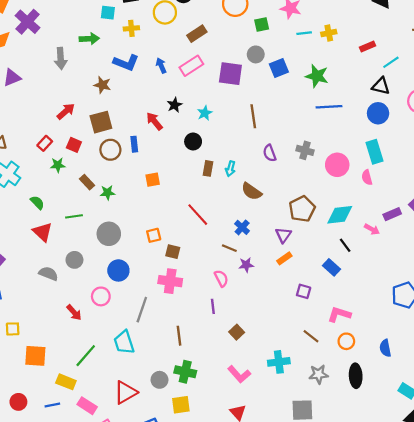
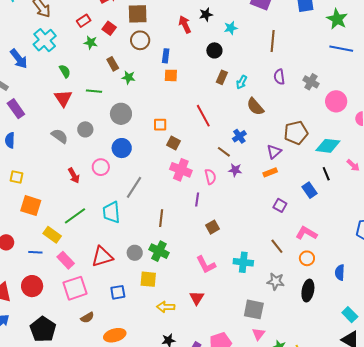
blue rectangle: (134, 144) -> (166, 56), moved
pink cross: (170, 281) -> (181, 170), moved

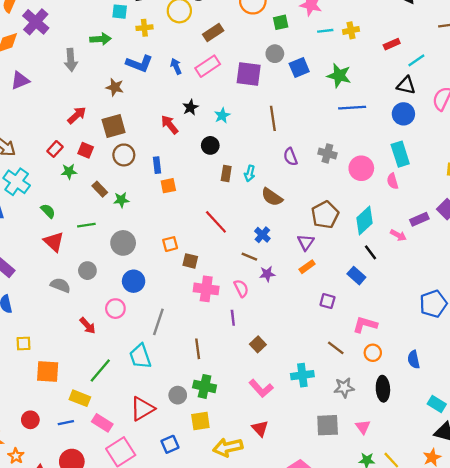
cyan diamond: (328, 146) -> (365, 220), turned -35
yellow arrow: (166, 307) -> (228, 447), size x1.4
pink triangle: (258, 334) -> (363, 427), moved

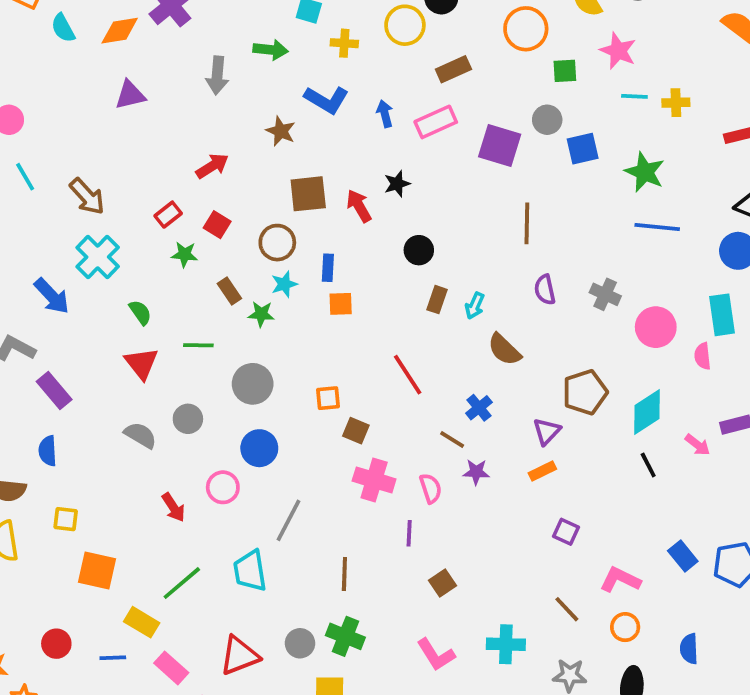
cyan star: (222, 116) -> (284, 284), moved
brown square: (114, 126) -> (308, 194), moved
blue rectangle: (356, 276) -> (683, 556), moved

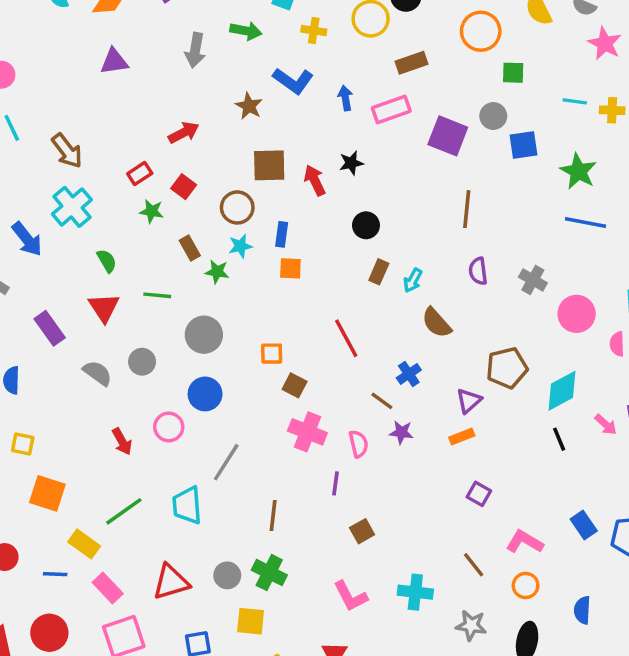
pink star: (618, 51) -> (605, 43), moved
purple rectangle: (54, 391) -> (50, 328), moved

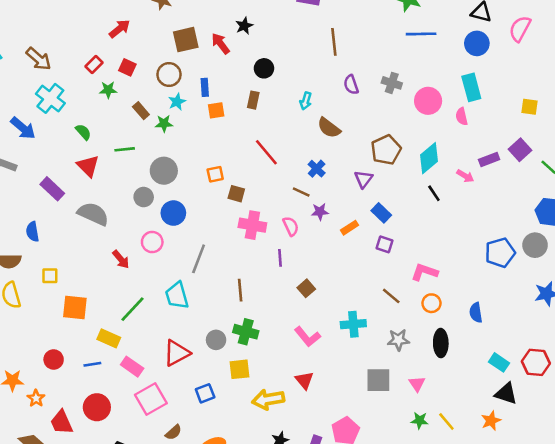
brown rectangle: (379, 272) -> (253, 100), moved
gray circle: (142, 362) -> (144, 197), moved
gray semicircle: (97, 373) -> (93, 214), size x1.4
orange rectangle: (462, 437) -> (350, 228), moved
blue rectangle: (584, 525) -> (381, 213), moved

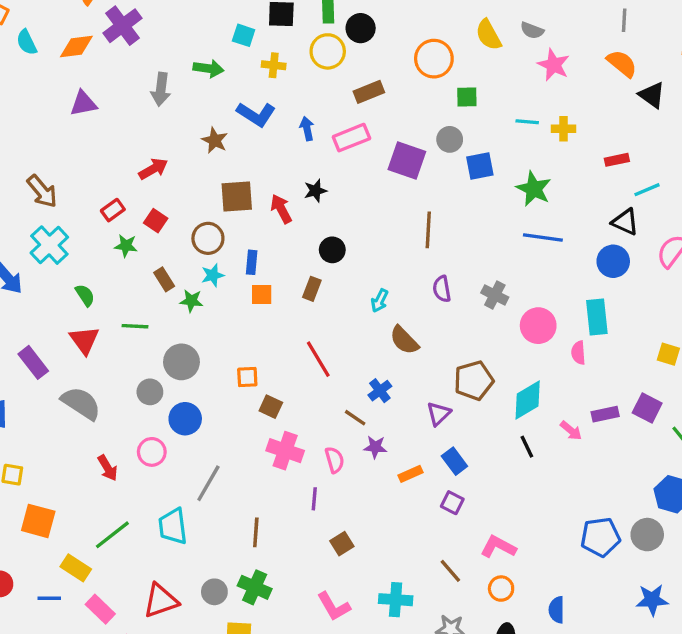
purple square: (520, 150) -> (647, 408), turned -30

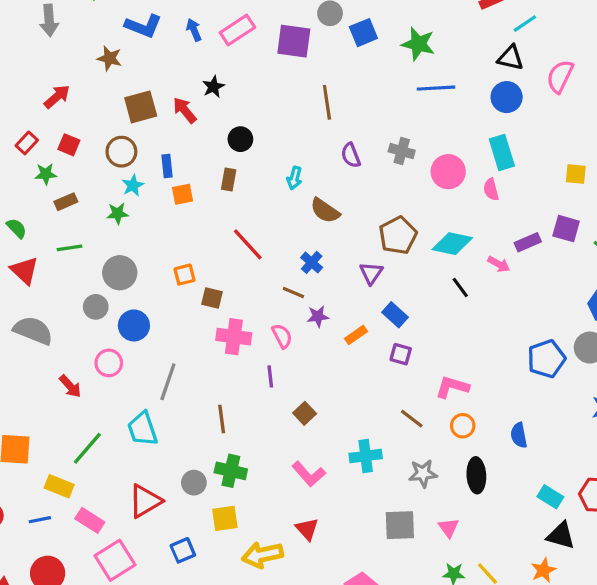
brown rectangle: (164, 279) -> (66, 202), moved, turned -70
cyan diamond: (528, 400) -> (452, 244), turned 54

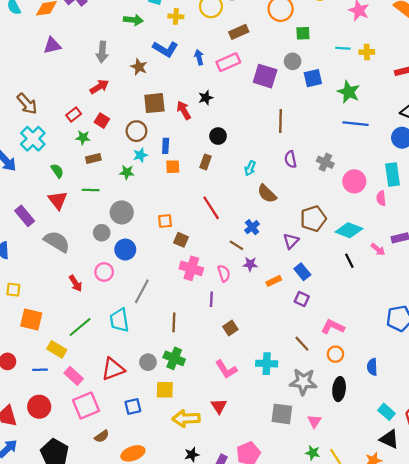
gray arrow: (49, 20) -> (102, 52), moved
gray star: (423, 473) -> (303, 382), size x1.4

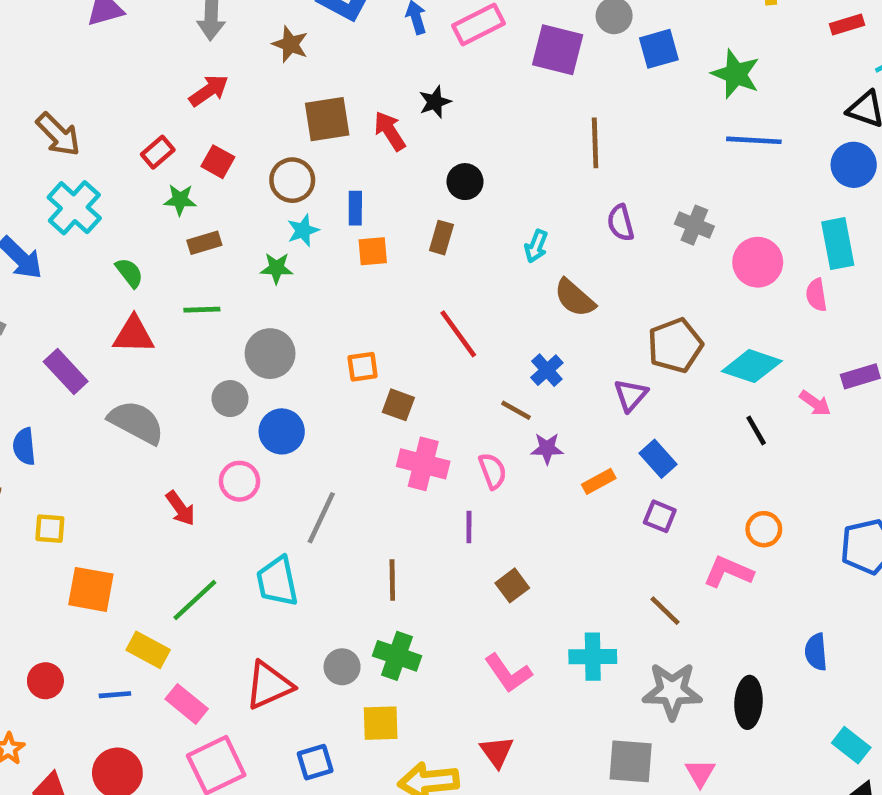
red triangle: (58, 200) -> (134, 335), turned -48
orange circle: (335, 354) -> (764, 529), moved

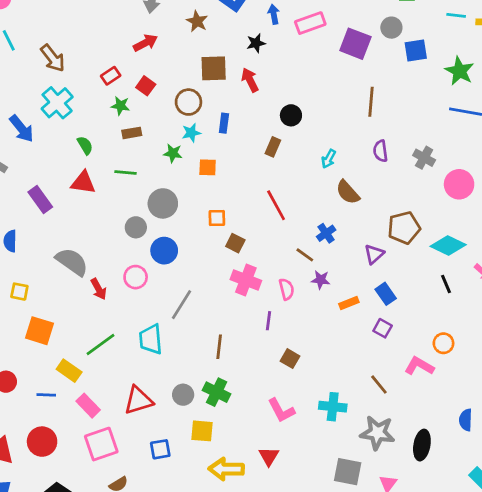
black star: (435, 102) -> (256, 43), moved
orange square: (373, 251) -> (208, 167), moved
gray semicircle: (136, 422) -> (72, 262), moved
brown square: (512, 585) -> (290, 359), turned -30

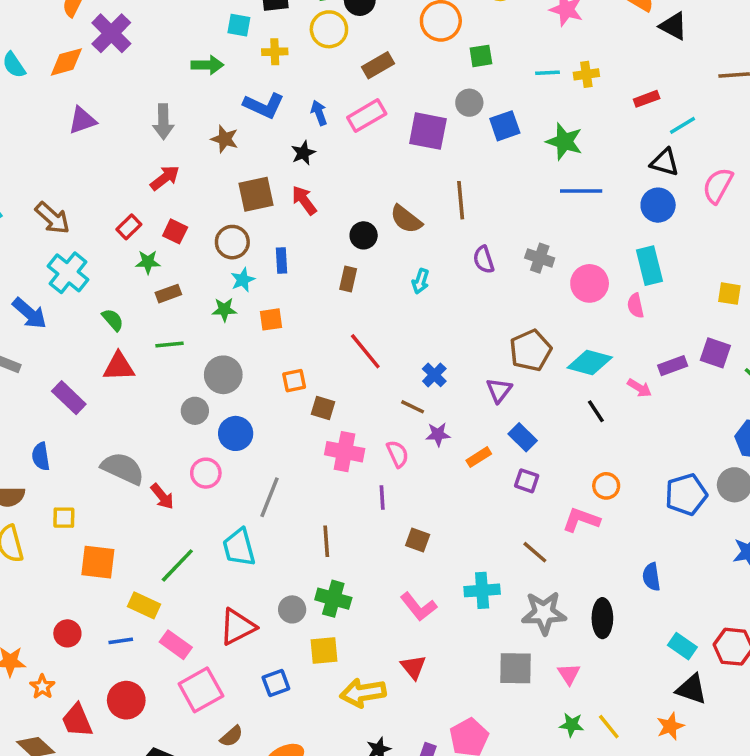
brown semicircle: (348, 192) -> (406, 219), moved

